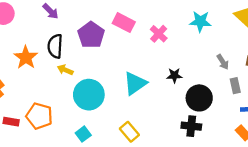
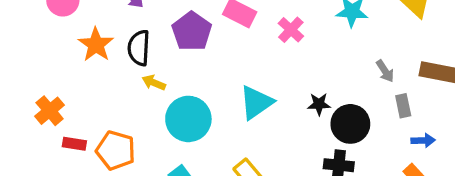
orange star: (26, 57) -> (96, 45), moved
black star: (174, 75) -> (319, 104), moved
red rectangle: (11, 122) -> (74, 144), moved

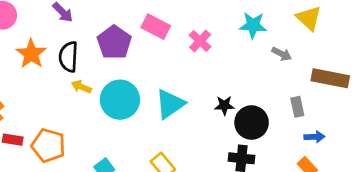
gray arrow: (385, 71) -> (282, 54), moved, turned -30
cyan circle: (188, 119) -> (120, 100), moved

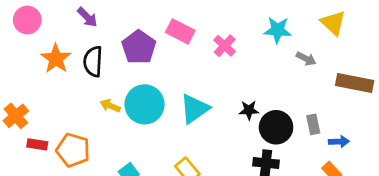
yellow arrow: (81, 87) -> (110, 106), moved
gray rectangle: (297, 107) -> (313, 124), moved

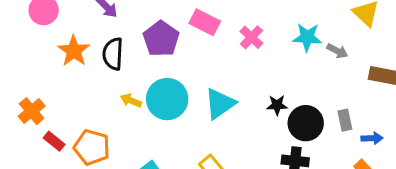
cyan star: (277, 30) -> (307, 37), moved
red rectangle: (37, 144) -> (54, 141), turned 30

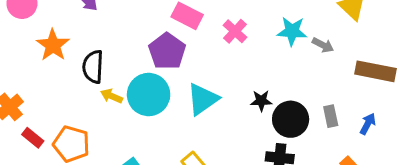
purple pentagon: (161, 39) -> (167, 51), moved
black semicircle: (113, 54) -> (93, 67), moved
blue arrow: (372, 138) -> (368, 124), moved, turned -60

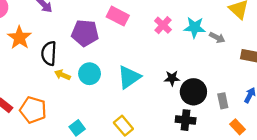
pink cross: (235, 31) -> (163, 25), moved
purple pentagon: (167, 51) -> (85, 33), moved, turned -30
cyan circle: (149, 95) -> (90, 74), size x0.7
gray rectangle: (331, 116) -> (223, 101), moved

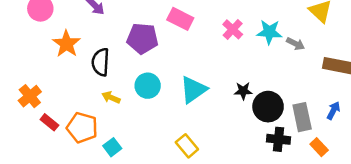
yellow arrow: (62, 75) -> (111, 97), moved
gray rectangle: (223, 101) -> (302, 117), size x1.5
black cross: (186, 120) -> (278, 139), moved
cyan square: (77, 128) -> (112, 147), moved

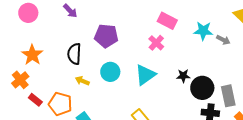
pink rectangle: (180, 19) -> (167, 21), moved
pink cross: (233, 29) -> (156, 43), moved
orange star: (66, 44) -> (32, 55), moved

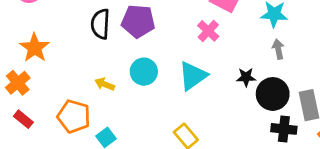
gray arrow: (223, 40) -> (278, 49), moved, turned -128
black semicircle: (74, 54) -> (100, 24), moved
red rectangle: (35, 100) -> (23, 119), moved

